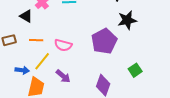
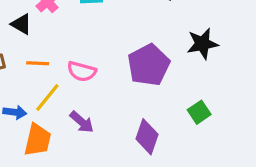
black star: (127, 20) -> (202, 44), moved

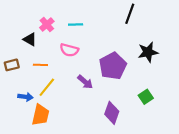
pink semicircle: (82, 71) -> (69, 50), moved
purple arrow: (82, 122) -> (85, 82), moved

